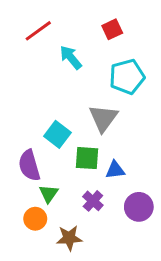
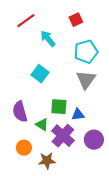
gray triangle: (103, 118) -> (86, 80), moved
cyan square: (57, 134) -> (40, 74), moved
green triangle: (49, 194) -> (42, 125), moved, turned -32
purple cross: (93, 201) -> (63, 136), size x1.6

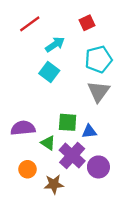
cyan arrow: (48, 39) -> (55, 44), turned 96
cyan square: (40, 74) -> (49, 72), moved
purple semicircle: (20, 112) -> (23, 128), turned 100
purple circle: (94, 140) -> (98, 167), moved

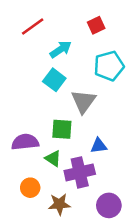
gray triangle: (98, 91) -> (83, 101), moved
green square: (68, 122) -> (62, 129), moved
purple cross: (72, 156) -> (80, 172), turned 35
purple circle: (98, 167) -> (109, 205), moved

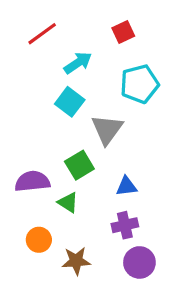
green square: (62, 129) -> (79, 165), turned -35
purple cross: (80, 172) -> (125, 225), moved, size x0.7

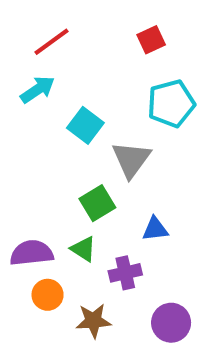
cyan arrow: (78, 63) -> (38, 90), moved
purple semicircle: (32, 181) -> (32, 253), moved
purple cross: (125, 225) -> (125, 273), moved

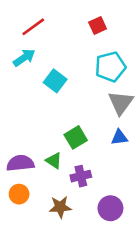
gray triangle: (131, 159) -> (121, 103), moved
green square: (97, 203) -> (76, 137), moved
blue triangle: (155, 229) -> (119, 137), moved
orange circle: (48, 295) -> (19, 194), moved

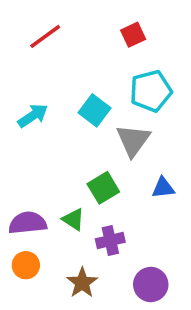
cyan arrow: (24, 58) -> (33, 116), moved
cyan square: (55, 81) -> (94, 110), moved
gray triangle: (121, 103) -> (133, 140), moved
brown star: (60, 207) -> (82, 283), turned -30

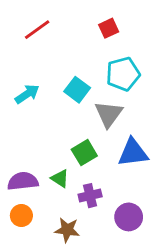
blue triangle: (163, 188) -> (133, 153), size x1.6
brown star: (82, 283) -> (67, 230), turned -30
purple circle: (151, 285) -> (129, 217), moved

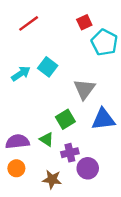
cyan pentagon: (123, 74) -> (104, 42), moved, turned -30
cyan square: (77, 90) -> (48, 67), moved
purple circle: (129, 217) -> (88, 168), moved

